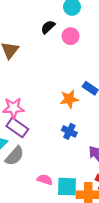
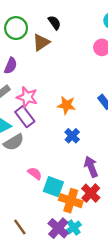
black semicircle: (48, 27) -> (54, 23), moved, turned 80
orange star: (69, 99) -> (66, 105), moved

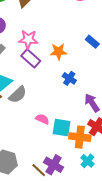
pink star: (27, 97) -> (28, 39), moved
purple rectangle: (25, 117) -> (31, 58), moved
purple cross: (58, 228) -> (54, 165), moved

